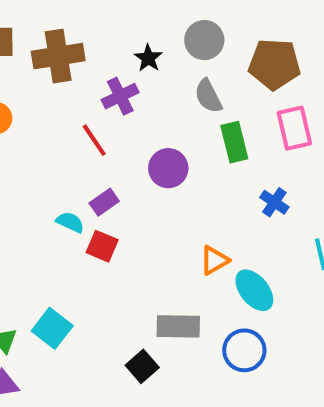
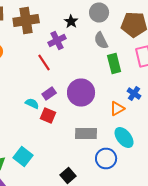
purple circle: (168, 168) -> (81, 92), moved, size x1.4
orange triangle: (214, 260) -> (117, 108), moved
gray rectangle: (178, 326) -> (86, 134), moved
blue circle: (244, 350) -> (106, 158), moved

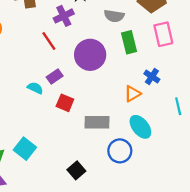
gray semicircle: (101, 40) -> (114, 16), turned -54
purple circle: (81, 92) -> (90, 55), moved
red square: (48, 116) -> (65, 103), moved

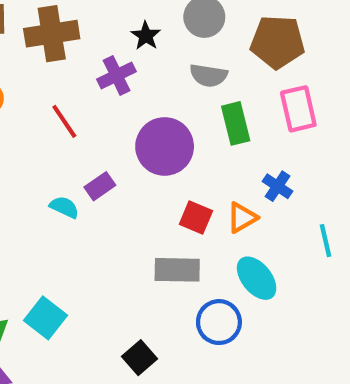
red line: (49, 41) -> (64, 121), moved
red square: (65, 103) -> (196, 218), moved

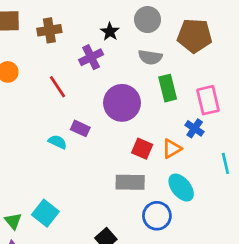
brown cross: (52, 34) -> (49, 30), size x0.7
pink rectangle: (298, 109) -> (208, 100), moved
purple rectangle: (100, 186) -> (80, 128), turned 60

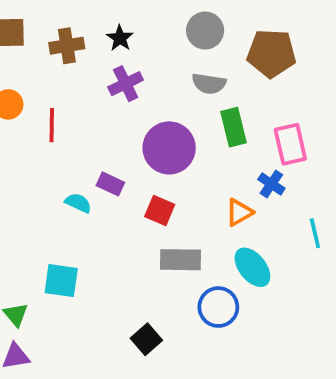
black star: (110, 32) -> (120, 38), moved
red line: (57, 87) -> (52, 125), moved, turned 35
red square: (142, 149) -> (160, 210), moved
cyan square: (45, 213) -> (61, 281), moved, turned -30

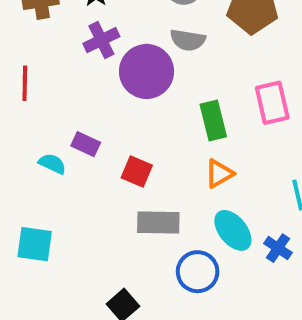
green rectangle: (234, 127) -> (213, 121), moved
purple circle: (169, 148) -> (147, 71), moved
blue cross: (271, 184) -> (278, 248), moved

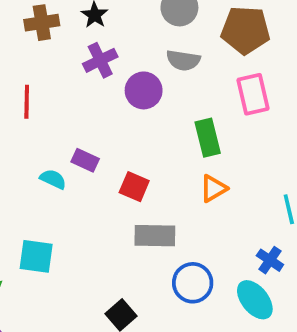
purple circle: (147, 71) -> (144, 90), size x0.7
pink rectangle: (272, 103) -> (253, 94), moved
cyan ellipse: (233, 230) -> (255, 300), moved

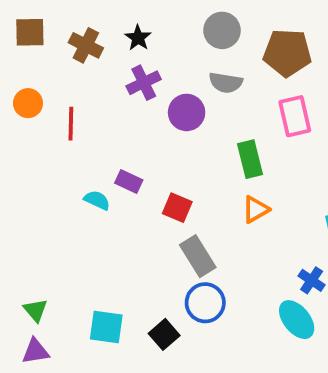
brown cross: (42, 23) -> (86, 45), turned 36
gray rectangle: (155, 236) -> (198, 256), turned 57
cyan square: (36, 256) -> (106, 327), moved
blue circle: (193, 283) -> (205, 303), moved

